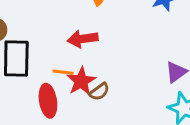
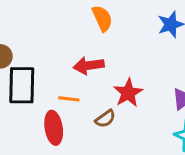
red star: (81, 81) -> (128, 93), moved

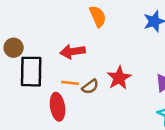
red arrow: (89, 65) -> (73, 51), moved
brown semicircle: (105, 119) -> (90, 87), moved

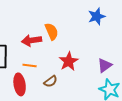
orange semicircle: (98, 16) -> (52, 31), moved
brown semicircle: (90, 87) -> (51, 81), moved

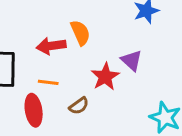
purple triangle: (105, 65) -> (132, 60), moved, turned -42

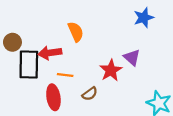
orange semicircle: (80, 33) -> (76, 32), moved
red arrow: (51, 46) -> (50, 53), moved

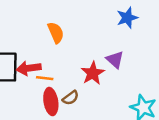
red arrow: (50, 53) -> (29, 68), moved
red ellipse: (53, 97) -> (51, 102), moved

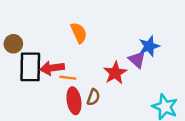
blue star: (127, 18) -> (149, 46), moved
brown semicircle: (71, 98) -> (93, 97), turned -35

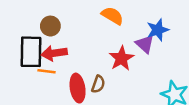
orange semicircle: (79, 33) -> (112, 16), moved, turned -35
brown circle: (13, 44) -> (50, 26), moved
orange line: (68, 78) -> (47, 71), moved

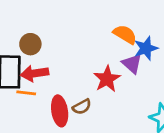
orange semicircle: (112, 16) -> (125, 34), moved
brown semicircle: (98, 84) -> (82, 107), turned 42

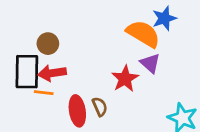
orange semicircle: (125, 34) -> (143, 34), size x1.4
blue star: (146, 48) -> (164, 18), moved
brown semicircle: (82, 107) -> (100, 107), turned -84

